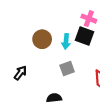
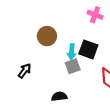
black square: (84, 36) -> (88, 49), moved
cyan arrow: (66, 41) -> (72, 52), moved

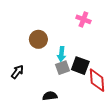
black square: (88, 49) -> (80, 66), moved

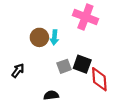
pink cross: (83, 19) -> (85, 17), size x1.6
cyan arrow: (61, 54) -> (54, 37), moved

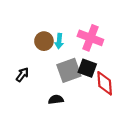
pink cross: (85, 17) -> (90, 38), moved
gray square: (64, 66) -> (69, 70), size x1.6

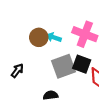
cyan arrow: (59, 41) -> (54, 37), turned 104

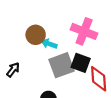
cyan arrow: (54, 37) -> (49, 44), moved

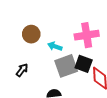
pink cross: (84, 31) -> (87, 35), turned -30
brown circle: (36, 35) -> (31, 34), moved

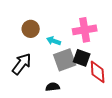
black arrow: (22, 70) -> (22, 64), size x1.6

